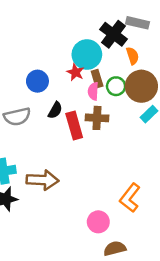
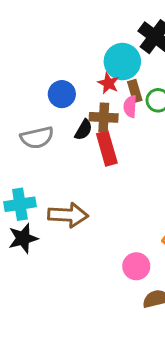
brown cross: (97, 118) -> (104, 117), moved

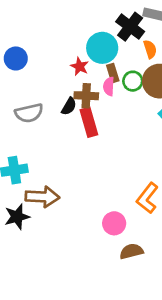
red star: (108, 83) -> (80, 66), moved
blue circle: (62, 94) -> (16, 58), moved
brown arrow: (68, 215) -> (42, 197), moved
black star: (23, 238) -> (17, 217), moved

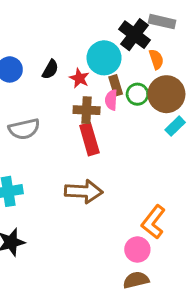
black semicircle: (69, 106) -> (50, 69), moved
brown arrow: (42, 197) -> (84, 191), moved
pink circle: (114, 223) -> (137, 250), moved

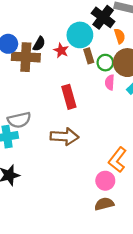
pink semicircle: (111, 100) -> (110, 82), moved
brown cross: (87, 110) -> (26, 57), moved, size x1.4
gray semicircle: (24, 129) -> (19, 120), moved

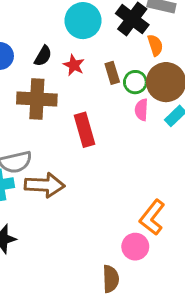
cyan circle: (80, 35) -> (83, 21), moved
brown cross: (26, 57) -> (37, 99), moved
brown arrow: (64, 137) -> (45, 185), moved
brown semicircle: (104, 204) -> (111, 279), moved, turned 102

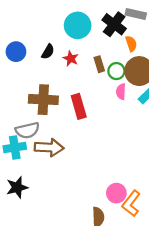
brown cross: (37, 99) -> (43, 100), moved
orange L-shape: (152, 217) -> (131, 203), moved

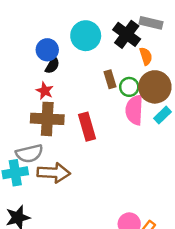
blue circle: (16, 52) -> (47, 50), moved
red star: (71, 58) -> (45, 91), moved
pink semicircle: (121, 92) -> (134, 110), size x1.6

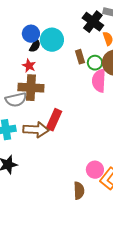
cyan circle: (86, 36) -> (52, 40), moved
red rectangle: (87, 127) -> (54, 120), moved, turned 40
gray semicircle: (29, 154) -> (16, 100), moved

